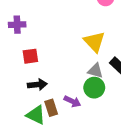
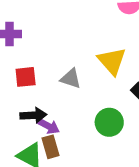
gray triangle: (95, 71) -> (71, 79), moved
purple arrow: (72, 101) -> (48, 126), moved

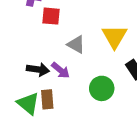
red square: (26, 77) -> (51, 16), moved
purple arrow: (48, 126) -> (61, 70), moved

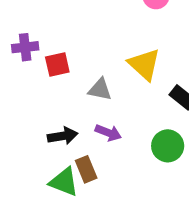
purple arrow: (61, 70) -> (108, 133), moved
green circle: (102, 88) -> (168, 146), moved

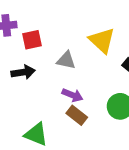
black arrow: (63, 136) -> (23, 72), moved
brown rectangle: (86, 169) -> (77, 115), moved, turned -30

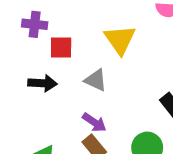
yellow triangle: (102, 40) -> (120, 40), moved

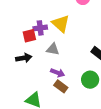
purple cross: (35, 24) -> (40, 28), moved

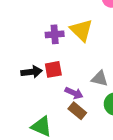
red square: (29, 36) -> (53, 69), moved
gray triangle: (53, 49) -> (100, 79), moved

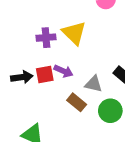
purple arrow: (74, 93) -> (63, 71), moved
brown rectangle: (77, 111) -> (77, 102), moved

